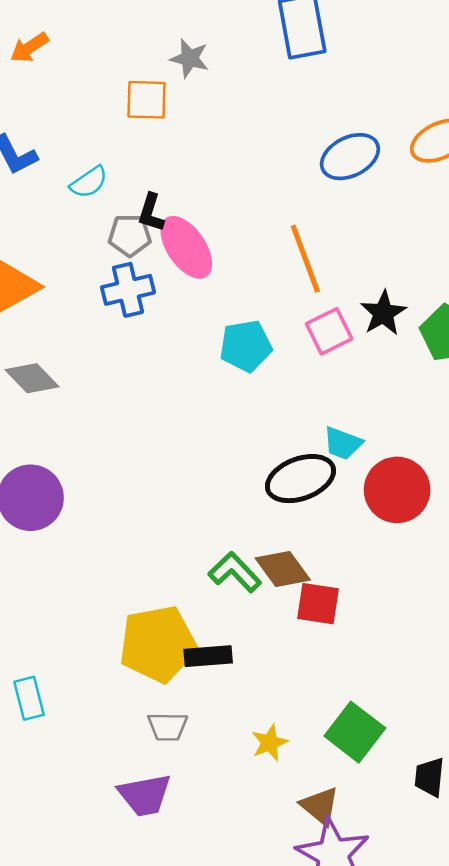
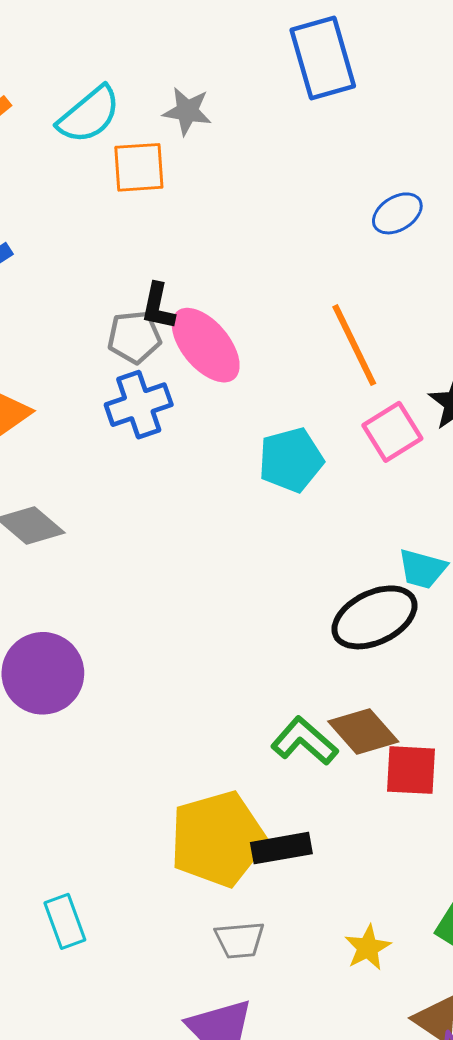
blue ellipse: (350, 157) -> (397, 213), size x0.7
cyan semicircle: (89, 182) -> (89, 115), moved, size x1.4

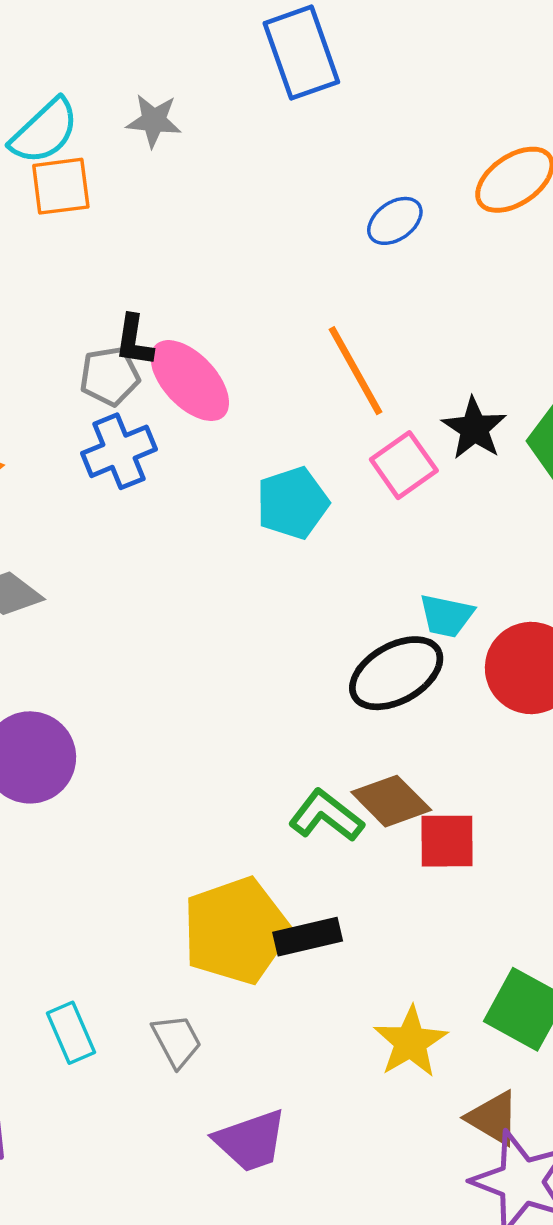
orange square: (139, 167) -> (61, 186), moved
gray trapezoid: (240, 940) -> (177, 1041), moved, turned -110
yellow star: (368, 948) -> (410, 1042), size x1.4

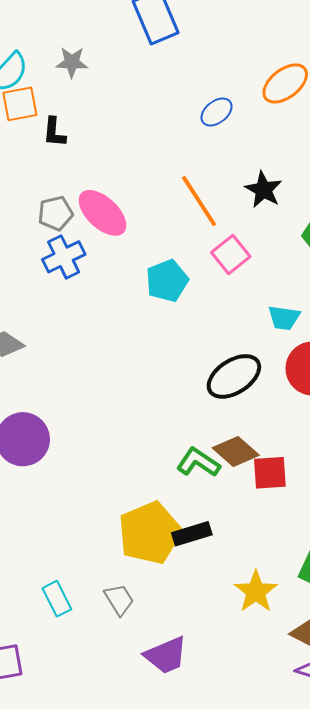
black L-shape: (134, 341) -> (54, 132), moved
black star: (474, 428) -> (264, 190), moved
cyan trapezoid: (446, 616) -> (284, 318), moved

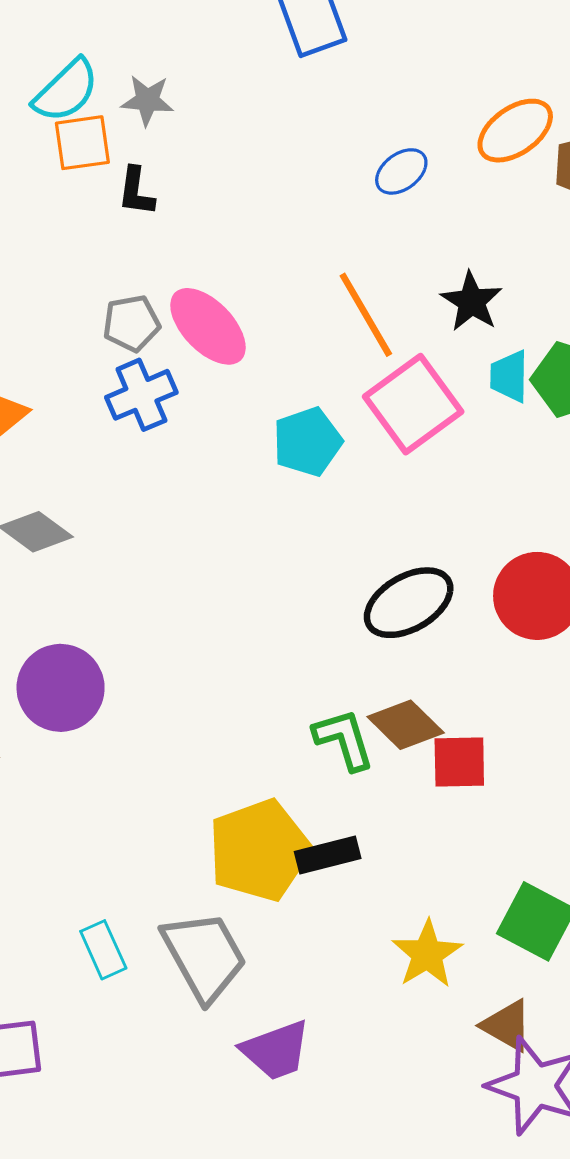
gray star: (72, 62) -> (147, 100), moved
pink square: (231, 254) -> (413, 404), size x1.5
cyan trapezoid: (284, 318) -> (509, 376), moved, turned 80
green L-shape: (198, 462) -> (344, 739), turned 36
gray trapezoid: (119, 600) -> (204, 956), size x1.8

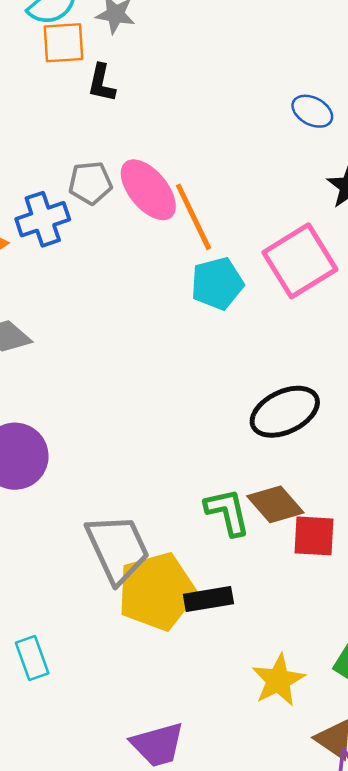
blue ellipse: (401, 171) -> (312, 111), moved, turned 60
orange line: (366, 315) -> (194, 217), moved
blue cross: (141, 395) -> (43, 219), moved
gray trapezoid: (204, 956) -> (118, 549), moved

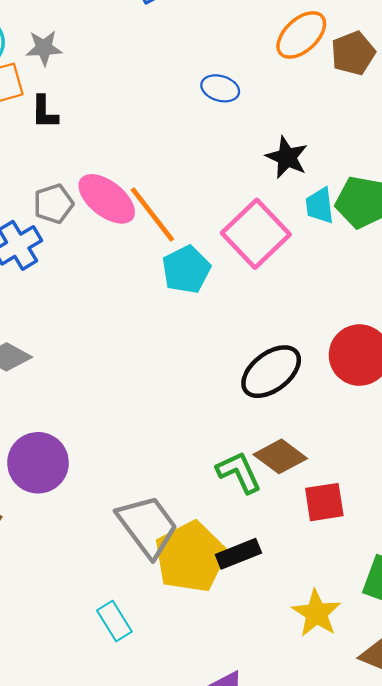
blue ellipse: (312, 111) -> (220, 88), moved
red square: (314, 536) -> (324, 502), moved
cyan rectangle: (32, 658) -> (114, 621), moved

